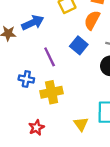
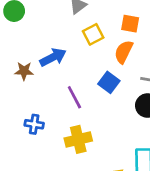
blue cross: (26, 79) -> (34, 124), moved

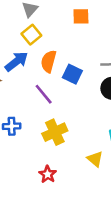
yellow square: (93, 34) -> (31, 35), moved
orange semicircle: (124, 52) -> (49, 61), moved

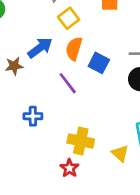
yellow square: (31, 35) -> (69, 18), moved
yellow cross: (55, 132) -> (81, 141), moved, turned 35

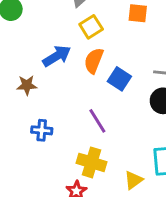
brown star: (14, 66) -> (27, 85), moved
purple line: (68, 83) -> (97, 121), moved
yellow triangle: (120, 153) -> (133, 180), turned 36

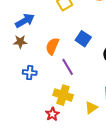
blue arrow: (57, 56) -> (25, 21), moved
orange semicircle: (94, 61) -> (52, 46), moved

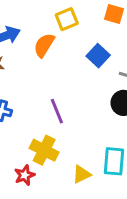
blue square: (83, 39) -> (98, 56), moved
orange semicircle: (52, 46) -> (44, 45), moved

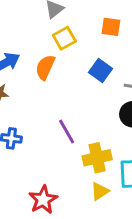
yellow cross: (44, 150) -> (97, 158), moved, turned -32
red star: (25, 175) -> (43, 200), size x1.4

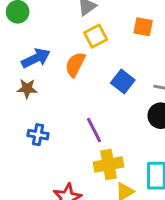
blue square: (101, 70) -> (123, 82), moved
yellow cross: (97, 158) -> (108, 164), moved

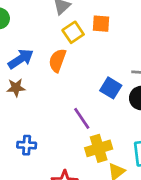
orange square: (143, 27) -> (101, 24), moved
blue square: (123, 82) -> (111, 88), moved
blue cross: (38, 135) -> (27, 145), moved

